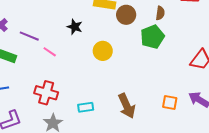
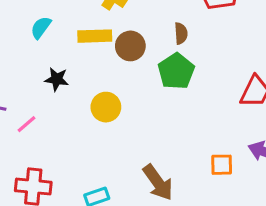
pink line: (50, 52) -> (27, 124), turned -64

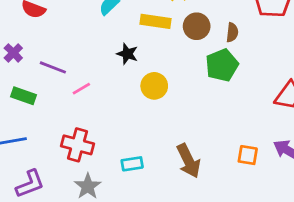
brown circle: (130, 46) -> (197, 26), moved
black star: (57, 79) -> (127, 54), moved

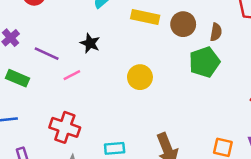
black star: (127, 54) -> (90, 43), moved

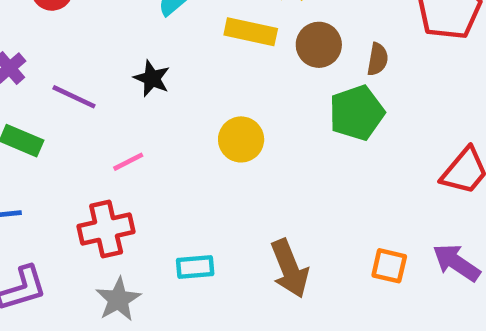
pink line: (72, 75) -> (128, 162), moved
red cross: (65, 127) -> (106, 229), turned -32

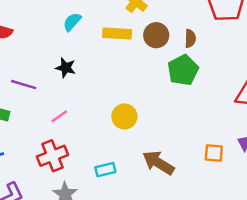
yellow circle: (241, 139) -> (124, 116), moved
brown arrow: (290, 268) -> (158, 163), turned 152

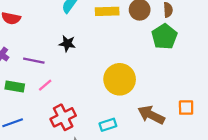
pink line: (59, 116) -> (45, 85), moved
yellow circle: (124, 116) -> (120, 79), size x1.5
orange square: (214, 153) -> (186, 107), moved

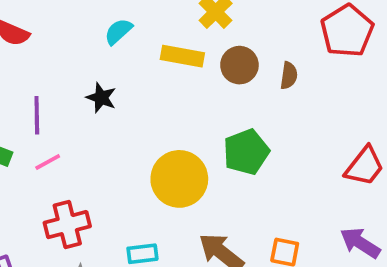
green pentagon: (164, 37) -> (246, 152), moved
purple line: (34, 61) -> (37, 115), turned 66

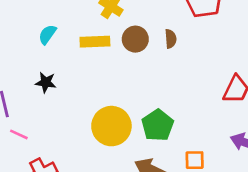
green pentagon: (246, 152) -> (158, 125), moved
pink line: (48, 162) -> (19, 134), turned 66

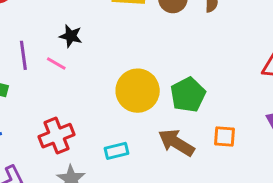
pink line: (19, 134) -> (56, 63), moved

